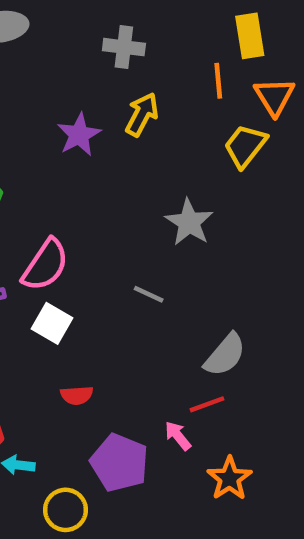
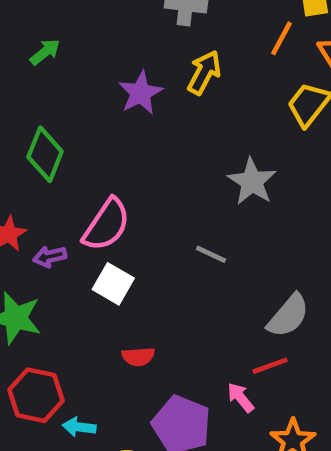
orange line: (218, 81) -> (281, 38), turned 33

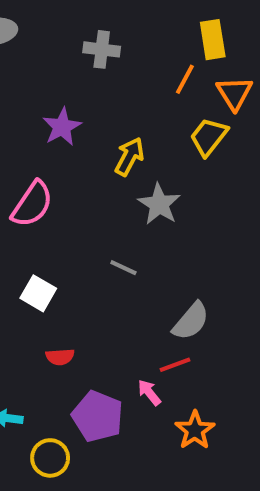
yellow arrow: (204, 72) -> (129, 157), moved
pink semicircle: (106, 225) -> (32, 204), moved

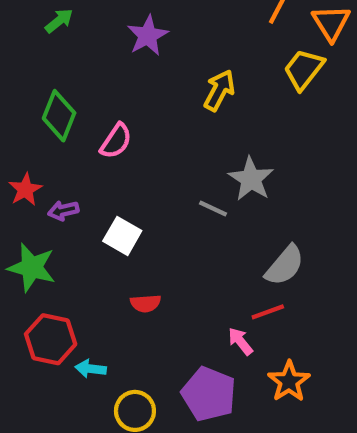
purple star: (62, 127) -> (148, 36), moved
pink semicircle: (32, 204) -> (116, 141), size x0.7
gray star: (159, 204) -> (251, 179), moved
purple pentagon: (98, 416) -> (209, 394), moved

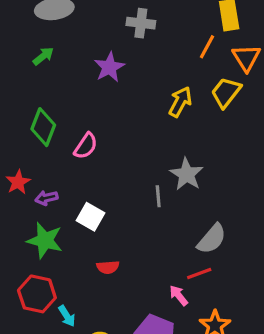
yellow arrow: (219, 90) -> (180, 102), moved
gray line: (213, 208) -> (158, 196), turned 60
green star: (32, 268) -> (45, 240), moved
cyan arrow: (91, 369) -> (67, 316), turned -130

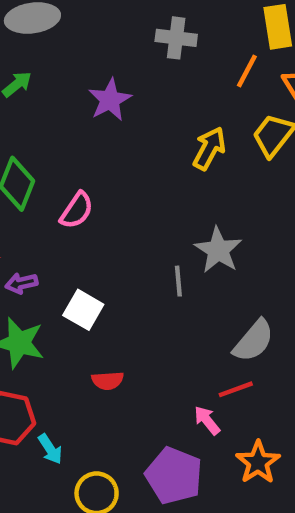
gray cross: (141, 23) -> (176, 38), moved

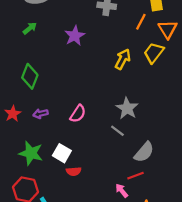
pink semicircle: (77, 210) -> (78, 114), moved
gray line: (178, 281) -> (117, 131), moved, turned -48
purple arrow: (21, 283) -> (40, 114), moved
white square: (83, 310) -> (62, 153), moved

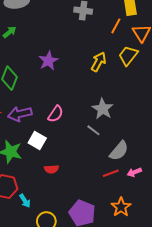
purple star: (75, 36) -> (48, 61), moved
purple arrow: (40, 114) -> (20, 114), size x1.6
white square: (62, 153) -> (37, 141), moved
pink arrow: (122, 191) -> (134, 172), moved, turned -72

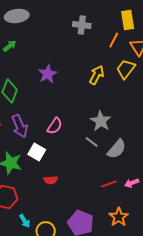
purple arrow: (20, 114) -> (20, 126), turned -100
gray semicircle: (119, 151) -> (117, 149), moved
cyan arrow: (25, 201) -> (25, 221), moved

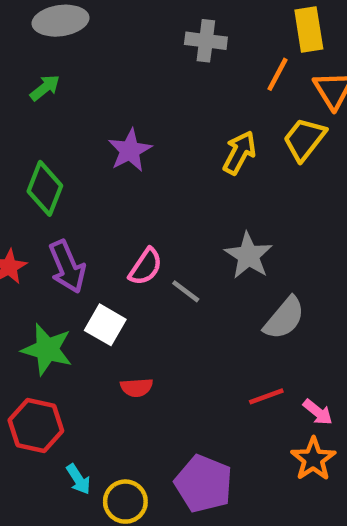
gray line: (92, 142) -> (186, 291), moved
pink arrow: (132, 183) -> (318, 412), moved, turned -120
orange star: (119, 217) -> (313, 459), moved

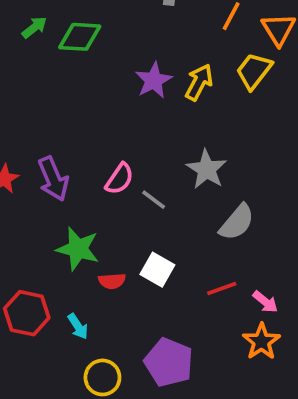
purple star: (130, 150) -> (154, 80), moved
green diamond: (45, 188) -> (80, 37), moved, turned 72
white square: (105, 325) -> (157, 270), moved
green star: (47, 349) -> (78, 249), moved
cyan arrow: (78, 479) -> (78, 326), moved

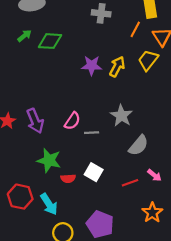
purple star: (154, 80) -> (92, 66), turned 30
gray line: (154, 200) -> (92, 133), turned -40
pink arrow: (265, 302) -> (154, 175), moved
cyan arrow: (78, 326) -> (49, 204), size x1.5

